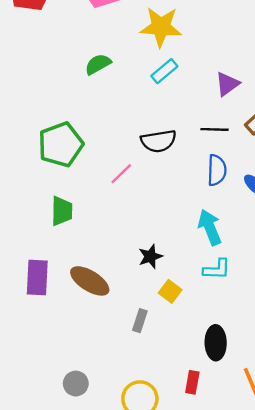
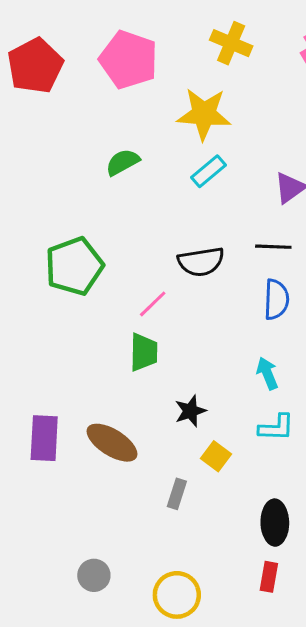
green trapezoid: (62, 211) -> (144, 352), moved
cyan arrow: (210, 227) -> (267, 373), size x0.7
red rectangle: (192, 382) -> (269, 577), moved

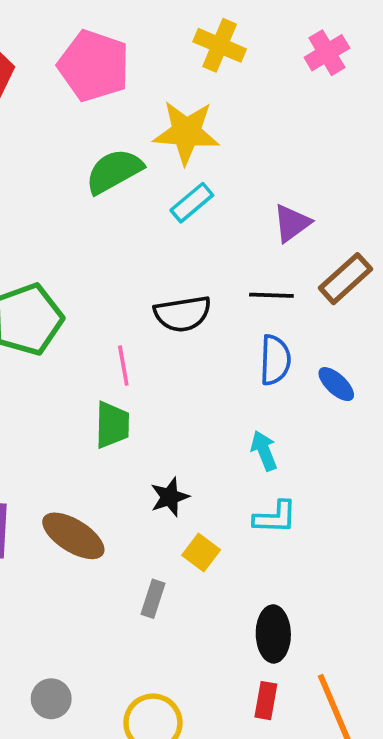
green semicircle: (123, 162) -> (114, 171), moved, size x1.4
pink line: (153, 304) -> (123, 366), turned -56

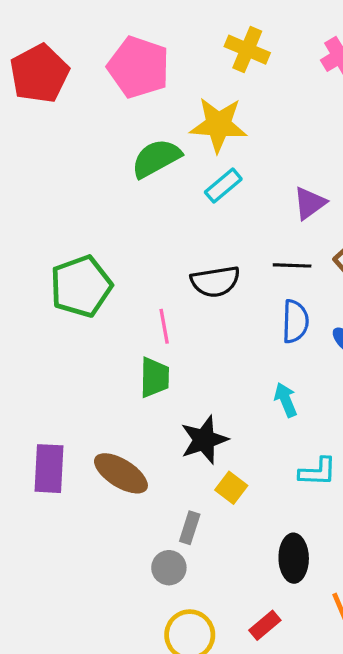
black star: (170, 497) -> (204, 440), size x1.4
cyan L-shape: (275, 517) -> (318, 472), moved
gray circle: (51, 699) -> (169, 568), moved
red rectangle: (266, 701) -> (265, 625), moved, turned 40

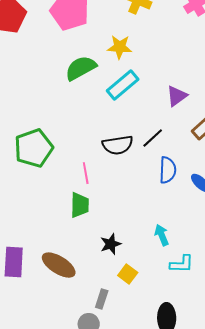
yellow star: (219, 125) -> (120, 47), size x0.7
cyan rectangle: (223, 186) -> (123, 85), size x1.4
black line: (292, 265) -> (153, 138), moved, turned -45
cyan arrow: (286, 400) -> (162, 235), moved
black star: (204, 440) -> (111, 244), size x0.7

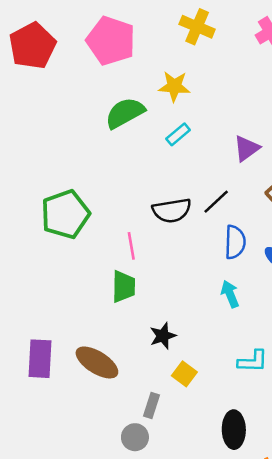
cyan rectangle: (123, 85) -> (178, 134), size x0.6
cyan arrow: (162, 235) -> (230, 294), moved

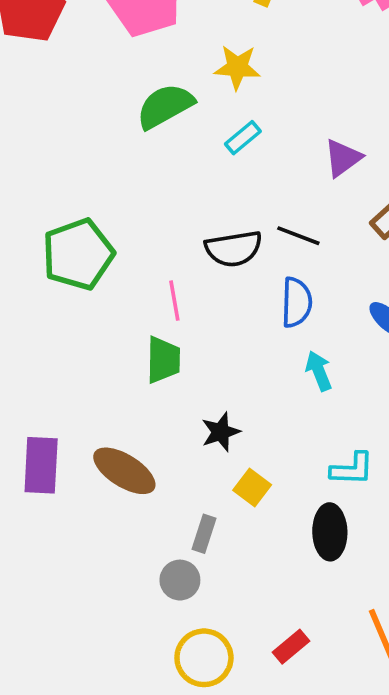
black line: (216, 202) -> (298, 236), turned 64
blue semicircle: (235, 242) -> (297, 302), moved
black ellipse: (234, 430) -> (330, 532), moved

